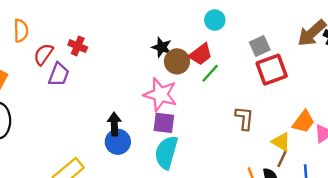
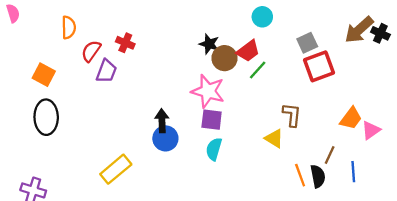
yellow triangle: (281, 142) -> (274, 138), moved
cyan semicircle: (166, 152) -> (214, 149), size x0.7

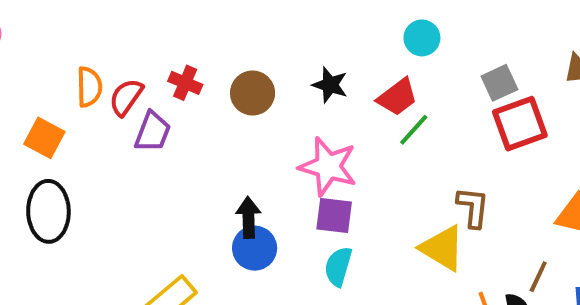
orange semicircle: (69, 27) -> (89, 87), moved
brown circle: (224, 58) -> (253, 93), moved
yellow triangle: (274, 138) -> (442, 248), size x1.4

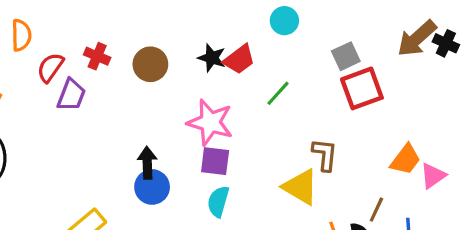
orange semicircle: (89, 87) -> (21, 35), moved
red trapezoid: (397, 97) -> (239, 59), moved

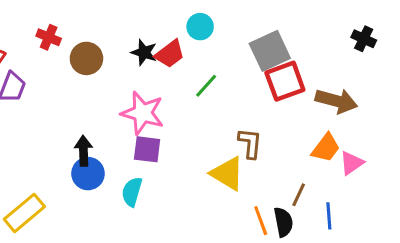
cyan circle: (284, 21) -> (200, 27), moved
brown arrow: (417, 38) -> (336, 101), moved, turned -123
red cross: (97, 56) -> (49, 37), moved
gray square: (346, 56) -> (270, 51), size x1.5
cyan semicircle: (218, 202) -> (132, 192), moved

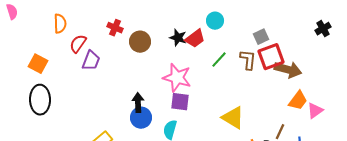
black cross: (364, 39) -> (323, 29), turned 35
gray square: (270, 51) -> (261, 37), size x0.6
brown arrow: (336, 101) -> (288, 70), moved
brown L-shape: (250, 143) -> (248, 60), moved

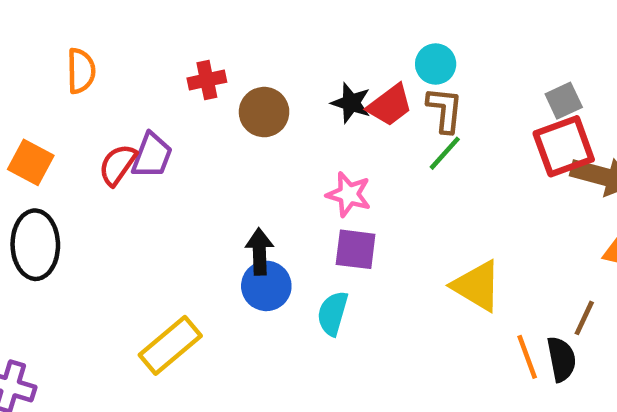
red cross: (115, 28) -> (207, 80), turned -35
gray square: (261, 37) -> (564, 101), moved
red semicircle: (78, 44) -> (118, 165), moved
brown L-shape: (248, 60) -> (445, 110), moved
pink star: (177, 78) -> (349, 194), size x0.7

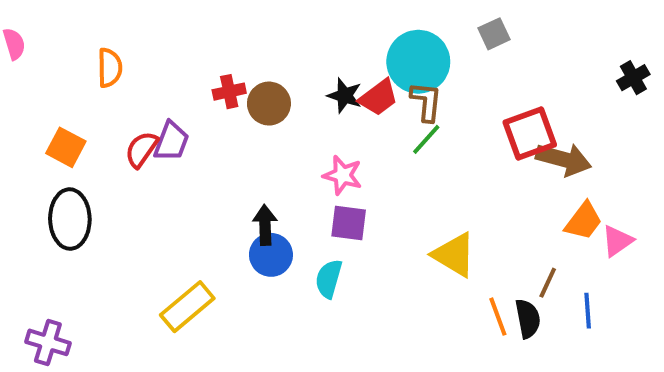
cyan circle: (436, 64) -> (418, 62), size x1.8
red cross: (207, 80) -> (229, 92), moved
gray square: (564, 101) -> (494, 34), moved

